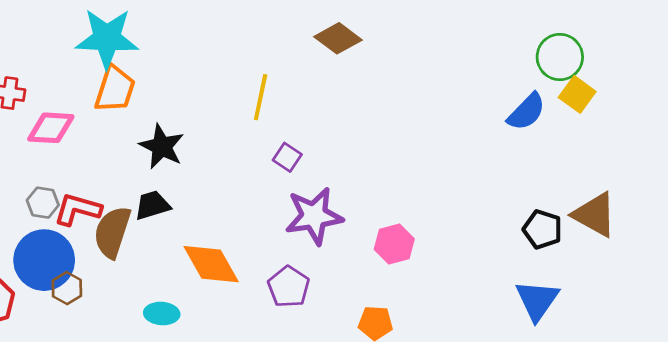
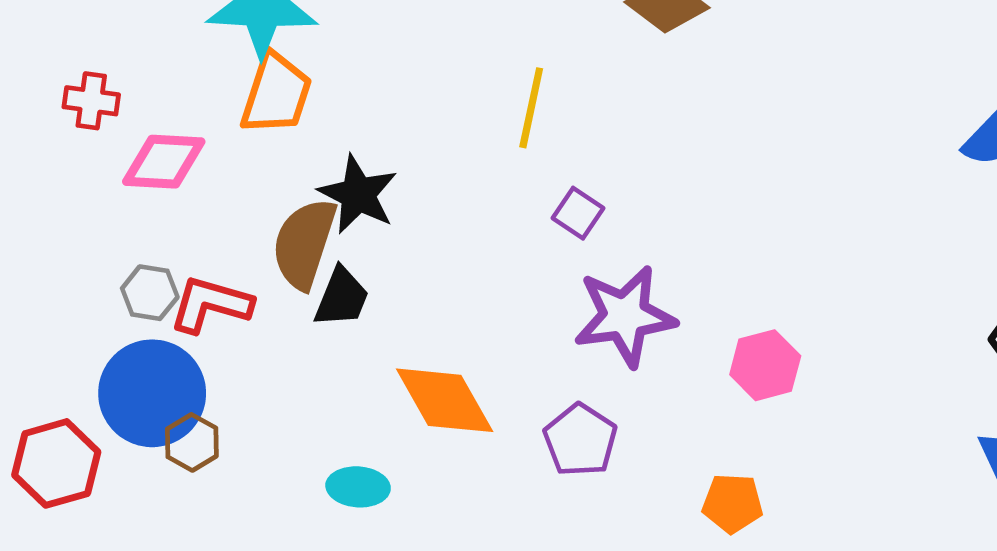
black trapezoid: (152, 205) -> (342, 297), turned 129
brown semicircle: (112, 232) -> (304, 244), moved

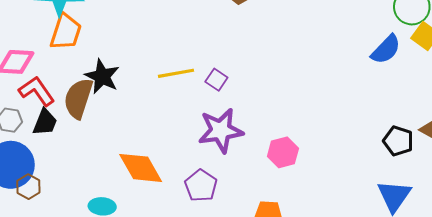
yellow line: (531, 108) -> (176, 73), moved, turned 68
purple square: (578, 213) -> (216, 80), moved
black trapezoid: (342, 297) -> (45, 122), moved
red L-shape: (211, 304) -> (37, 91), moved, turned 39

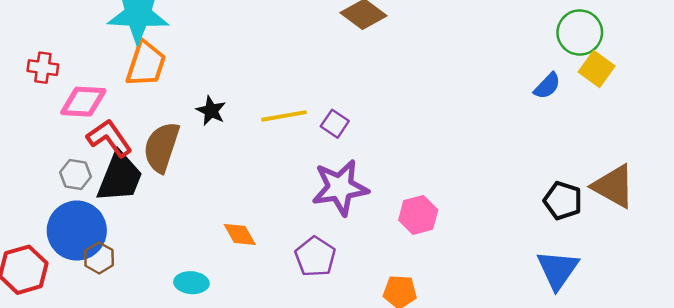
blue semicircle: (386, 49) -> (547, 86), size x0.7
black star: (102, 76) -> (211, 111), moved, size x0.7
black trapezoid: (45, 122) -> (120, 177), size x1.5
orange diamond: (141, 168) -> (240, 234), size x0.6

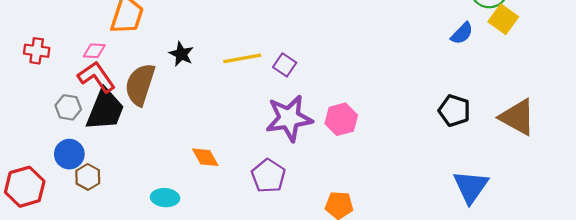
red cross: (43, 68) -> (37, 51), moved
pink diamond: (83, 102) -> (94, 51), moved, size x0.6
black pentagon: (563, 201) -> (454, 111), moved
pink hexagon: (418, 215) -> (341, 119), moved
blue circle: (77, 231) -> (69, 154), size x0.6

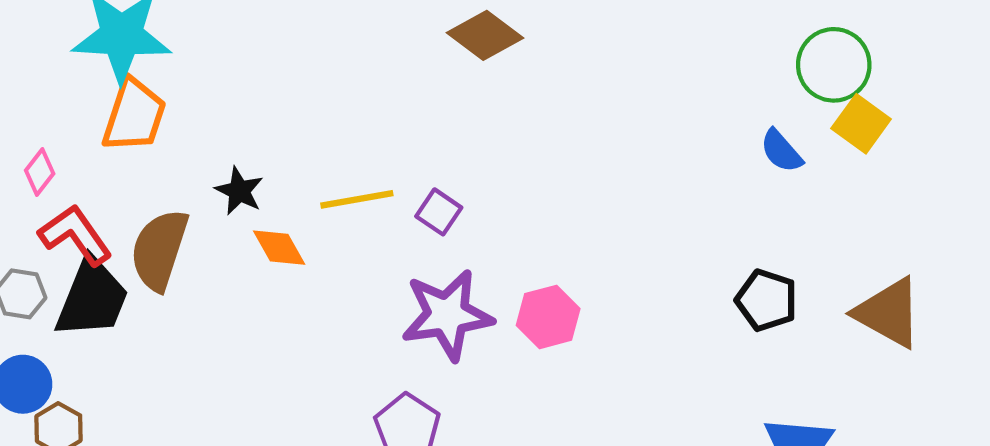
blue semicircle: (462, 33) -> (781, 151), turned 95
pink diamond: (94, 51) -> (40, 172), moved, turned -55
orange diamond: (205, 157) -> (279, 248), moved

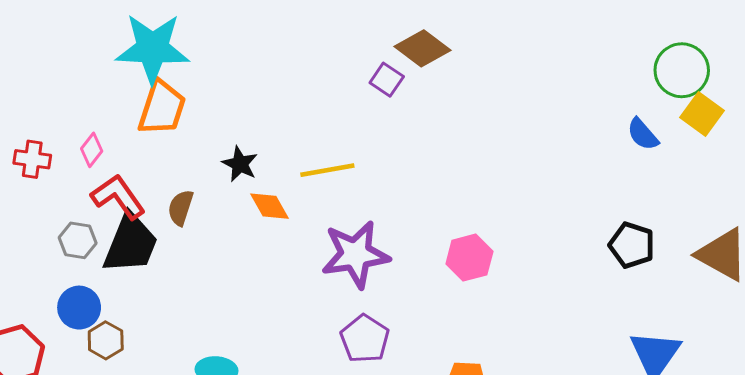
purple square: (439, 212) -> (387, 80), moved
brown semicircle: (159, 250) -> (181, 208), size x0.6
purple star: (447, 315) -> (355, 254), moved

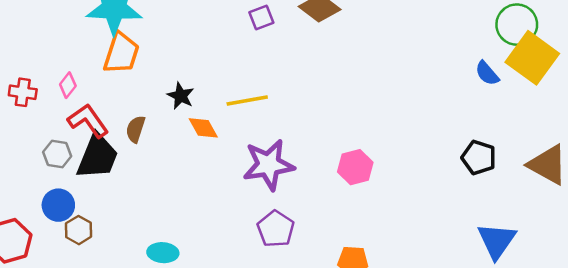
purple square: (387, 80) -> (261, 17), moved, turned 35
yellow square: (702, 114) -> (532, 58), size x1.6

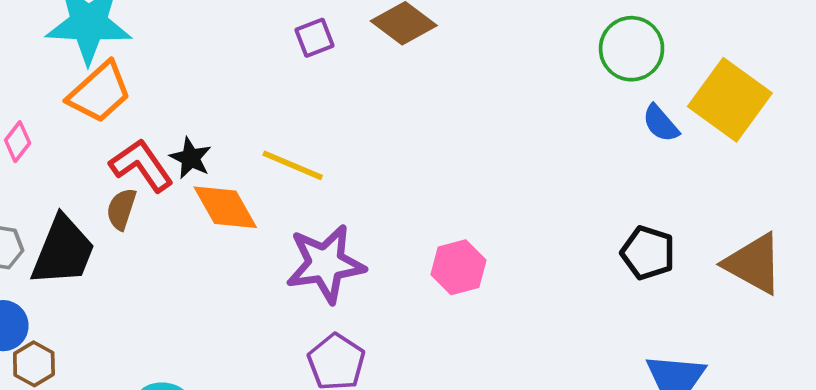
green circle: (517, 25) -> (632, 49), moved
orange trapezoid: (121, 53) -> (100, 92), turned 30
yellow line: (247, 101) -> (293, 165), turned 33
red L-shape: (88, 121) -> (141, 165), moved
orange diamond: (203, 128) -> (225, 207), size x1.4

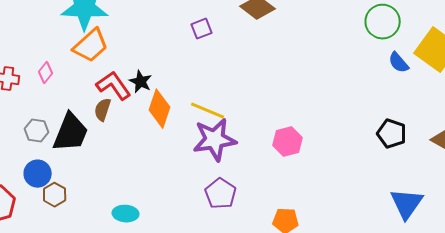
purple square: (315, 38) -> (202, 29), moved
yellow line: (293, 165) -> (208, 111), moved
orange diamond: (225, 207) -> (160, 109), turned 48

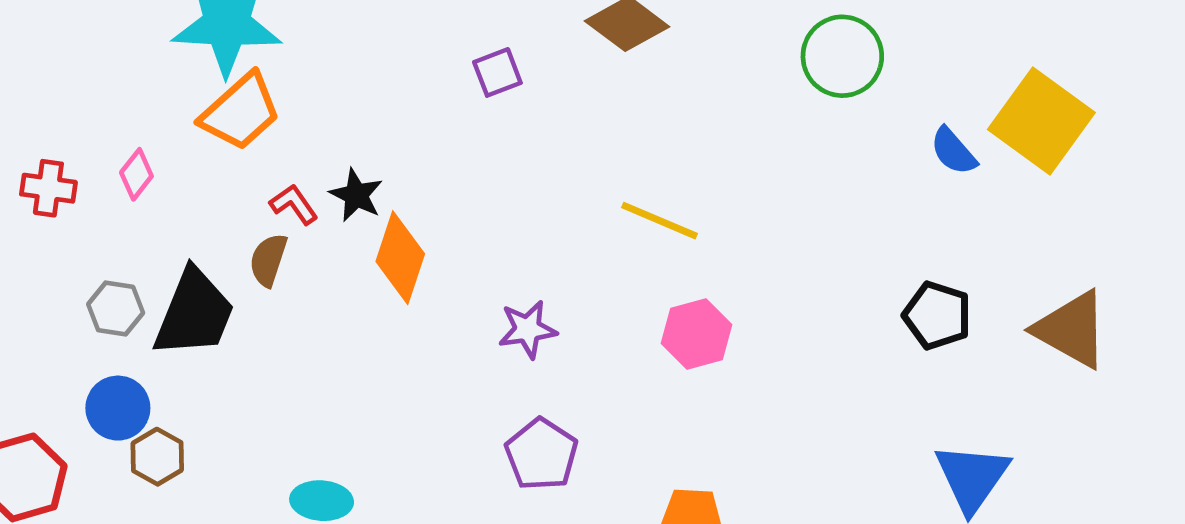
green circle: (383, 22) -> (842, 56), moved
red L-shape: (114, 86) -> (294, 204), size x0.6
yellow line: (208, 111) -> (659, 221), moved
purple star: (215, 140) -> (528, 329), size x0.6

